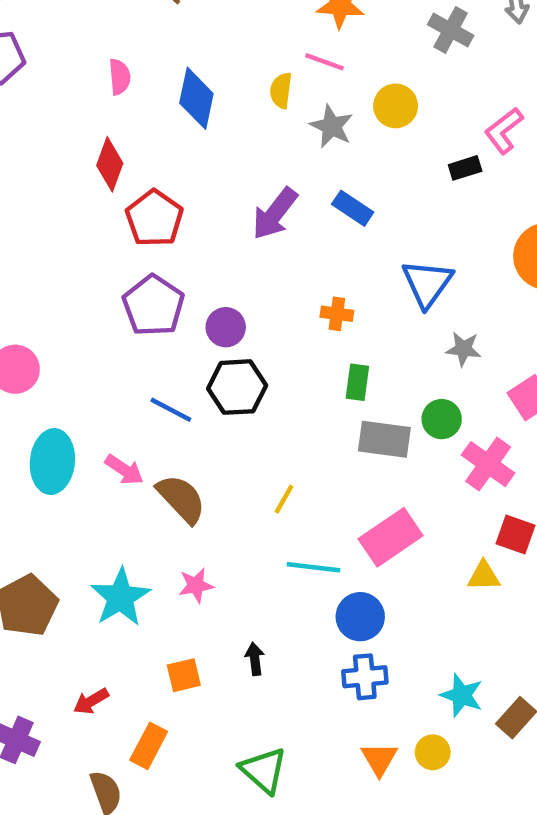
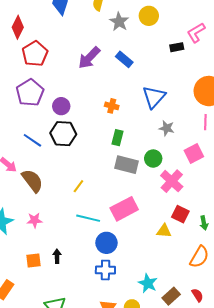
orange square: (184, 675) -> (33, 261), moved

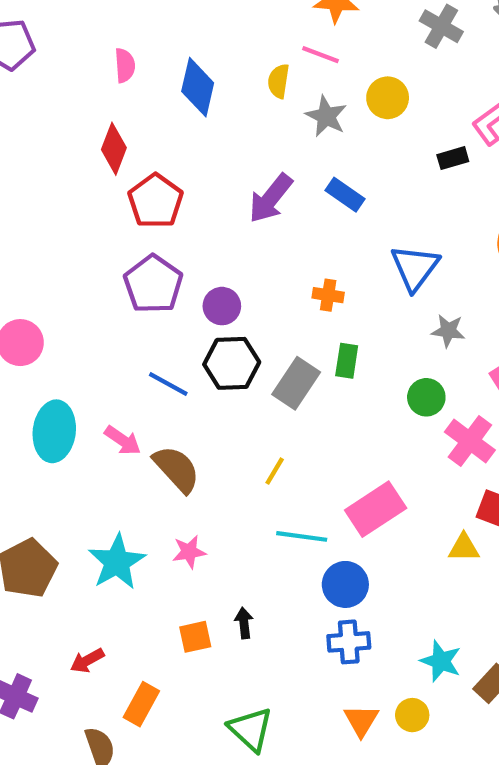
gray rectangle: (127, 165) -> (296, 383), moved, turned -65

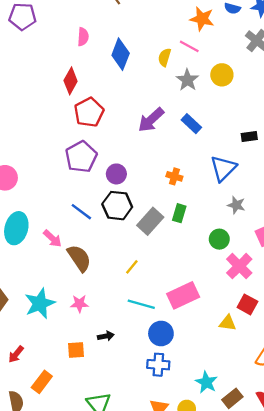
black rectangle: (453, 158) -> (249, 137), moved
black arrow: (244, 623) -> (106, 336), moved, turned 77
red arrow: (87, 661) -> (16, 354), turned -30

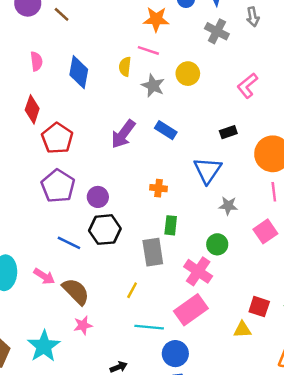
gray rectangle: (150, 221) -> (153, 252), moved, turned -40
pink cross: (239, 266) -> (198, 271), moved
pink star: (79, 304) -> (83, 325), moved

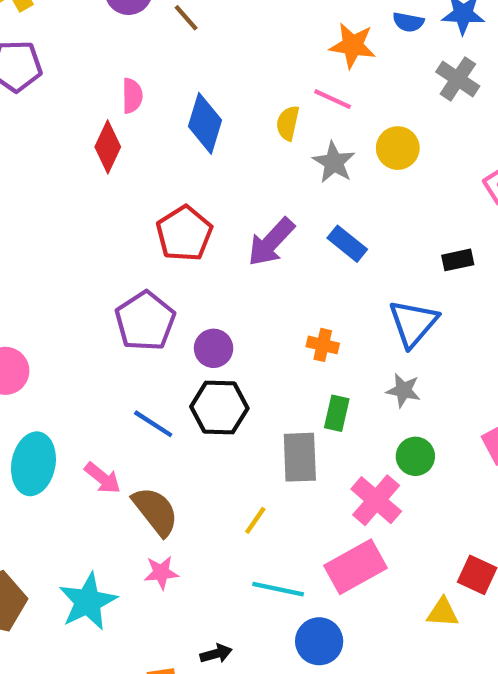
red diamond: (32, 109) -> (108, 147), moved
red pentagon: (57, 138) -> (184, 234), moved
gray star: (228, 206) -> (403, 390), moved

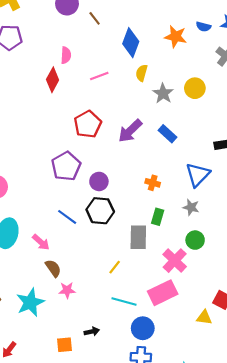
pink line: (333, 99) -> (99, 76), moved, turned -48
blue diamond: (205, 123) -> (131, 43), moved
brown semicircle: (155, 511) -> (53, 268), moved, size x0.7

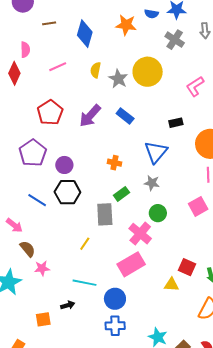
brown line: (95, 18) -> (49, 23), moved, turned -56
yellow semicircle: (142, 73) -> (96, 70), moved
yellow circle: (195, 88) -> (148, 72), size x1.5
green rectangle: (158, 217) -> (121, 194), turned 42
cyan line: (124, 302) -> (84, 283), moved

